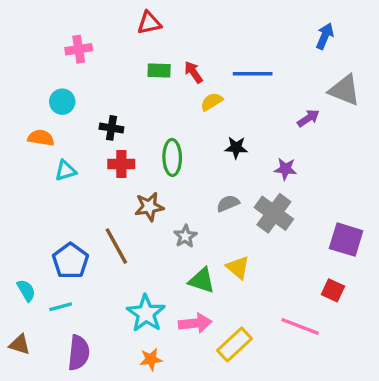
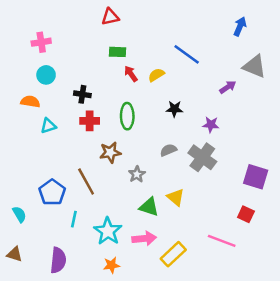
pink cross: (79, 49) -> (41, 42), moved
red arrow: (194, 72) -> (131, 74), moved
blue line: (253, 74) -> (187, 54), turned 36
cyan line: (61, 307) -> (74, 219), moved, turned -63

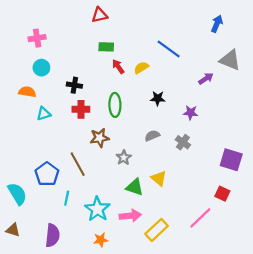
gray cross: (202, 157) -> (183, 142), size x0.6
cyan semicircle: (19, 214) -> (17, 194), size x1.5
pink line: (222, 241) -> (200, 218), turned -65

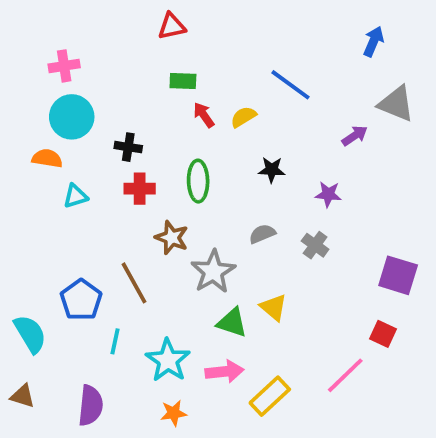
cyan circle: (41, 68) -> (72, 117), size x1.5
brown star: (100, 138) -> (172, 238), turned 30
gray star: (124, 158) -> (213, 272), size x1.6

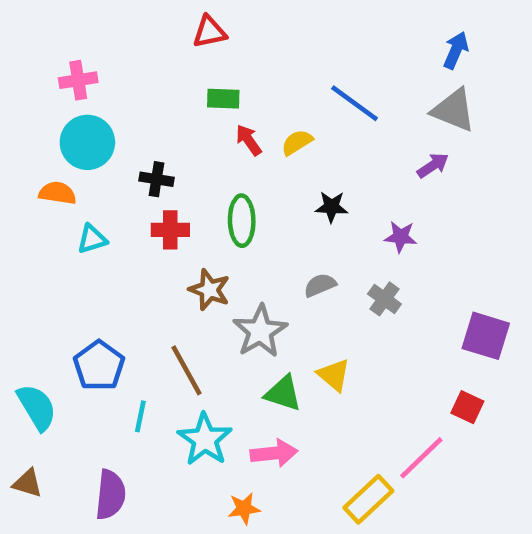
gray triangle: (396, 104) -> (454, 110), moved
brown line: (134, 283) -> (186, 370), moved
yellow rectangle: (270, 396) -> (368, 499), moved
orange star: (174, 413) -> (244, 508), moved

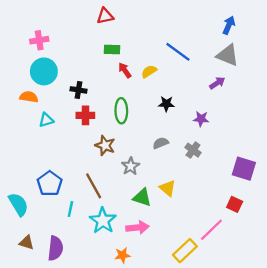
gray star: (260, 331) -> (131, 166), size x0.7
brown triangle: (28, 483) -> (27, 242), moved

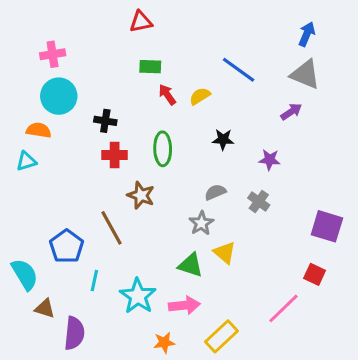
cyan triangle: (46, 120) -> (26, 161), moved
gray star: (131, 166) -> (201, 223), moved
brown line: (94, 186) -> (111, 228), moved
brown triangle: (27, 242) -> (45, 308), moved
yellow rectangle: (185, 251) -> (222, 336), moved

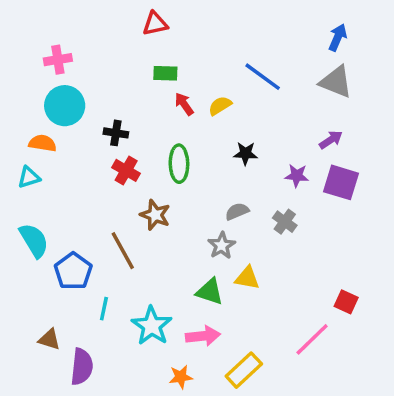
purple arrow: (291, 112) -> (331, 140), moved
red cross: (115, 155) -> (126, 170), turned 30
purple square: (327, 226) -> (341, 182), moved
yellow triangle: (225, 253) -> (247, 278), turned -30
cyan semicircle: (25, 274) -> (34, 240), moved

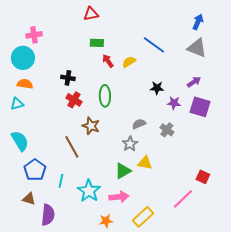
cyan circle: (65, 106) -> (23, 58), moved
black star: (246, 153) -> (157, 88), moved
blue pentagon: (73, 271) -> (35, 170), moved
green triangle: (210, 292) -> (123, 171), turned -48

